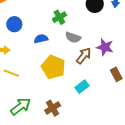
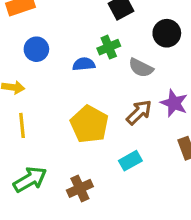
gray semicircle: (73, 37) -> (141, 68), moved
blue semicircle: (41, 39) -> (84, 64), moved
yellow line: (11, 73) -> (22, 125), turned 56

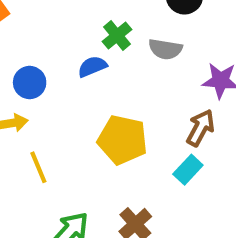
blue circle: (36, 49) -> (30, 82), moved
brown arrow: (139, 112) -> (200, 128), moved

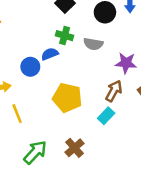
green cross: (117, 35) -> (65, 36), turned -35
blue circle: (30, 82) -> (30, 67), moved

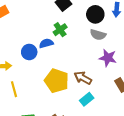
green cross: (65, 36) -> (60, 30), turned 32
gray semicircle: (93, 44) -> (98, 35), moved
brown arrow: (114, 91) -> (83, 78), moved, turned -96

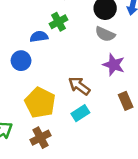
blue circle: (29, 52) -> (21, 61), moved
yellow pentagon: (57, 81) -> (40, 103), moved

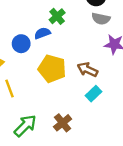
blue circle: (21, 61) -> (21, 44), moved
yellow pentagon: (40, 103) -> (52, 69), moved

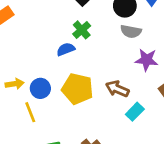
blue circle: (21, 44) -> (40, 88), moved
cyan rectangle: (94, 94) -> (135, 112), moved

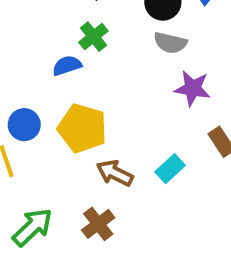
brown arrow: (117, 89) -> (115, 173), moved

